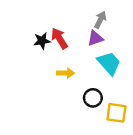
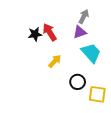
yellow arrow: (66, 73) -> (55, 61), turned -48

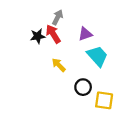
gray arrow: (84, 17) -> (58, 17), moved
yellow arrow: (55, 61) -> (59, 65), turned -88

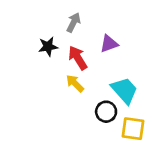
red arrow: (53, 34) -> (78, 58), moved
cyan trapezoid: (97, 56) -> (124, 90), moved

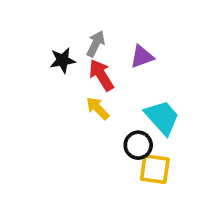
gray arrow: (74, 22) -> (96, 44), moved
yellow square: (133, 129) -> (155, 169), moved

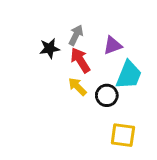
cyan trapezoid: (162, 117) -> (129, 75), moved, turned 64
black circle: (138, 145) -> (107, 95), moved

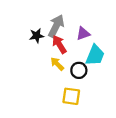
gray arrow: (76, 35) -> (56, 26), size x1.5
yellow square: (123, 135) -> (71, 96), moved

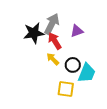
black star: (37, 36) -> (34, 33), size x1.5
cyan trapezoid: (95, 55) -> (87, 73), moved

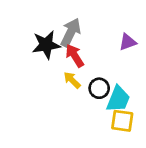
purple triangle: (77, 31) -> (128, 42), moved
yellow square: (66, 89) -> (122, 121), moved

